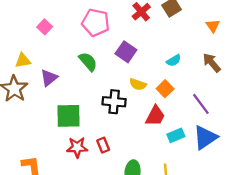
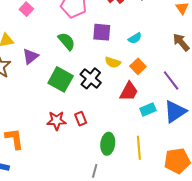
purple square: (126, 52) -> (102, 32), turned -30
cyan semicircle: (174, 61) -> (135, 38), moved
black cross: (114, 102) -> (91, 78), turned 35
green square: (68, 116) -> (61, 79), moved, turned 30

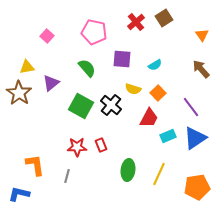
yellow line: (139, 148) -> (159, 174), turned 30
gray line: (95, 171) -> (67, 176), moved

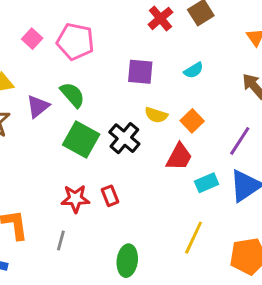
pink pentagon: (94, 32) -> (75, 41), moved
cyan semicircle: (155, 65) -> (194, 70), moved
green semicircle: (87, 68) -> (72, 95), moved
purple line: (191, 107) -> (240, 141), turned 70
green ellipse: (128, 170) -> (127, 261), moved

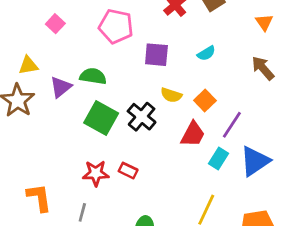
pink pentagon: (75, 41) -> (116, 26), moved
green semicircle: (72, 95) -> (93, 76), turned -40
purple line: (240, 141) -> (232, 125), moved
cyan rectangle: (207, 183) -> (218, 158), turned -35
red rectangle: (110, 196) -> (128, 171), turned -42

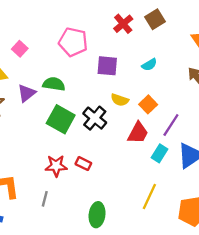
pink square: (55, 24) -> (20, 49), moved

